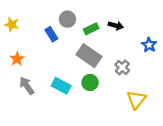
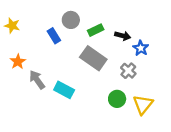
black arrow: (116, 26) -> (123, 36), moved
blue star: (149, 45) -> (141, 48), moved
green circle: (90, 82) -> (117, 99), moved
gray arrow: (27, 86) -> (37, 80), moved

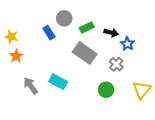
yellow star: (12, 26) -> (11, 37), moved
gray arrow: (37, 80) -> (31, 86), moved
yellow triangle: (143, 105) -> (142, 90), moved

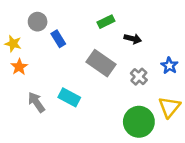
gray circle: (64, 18) -> (38, 22), moved
green rectangle: (87, 28) -> (106, 22), moved
blue star: (127, 44) -> (169, 66), moved
green circle: (106, 90) -> (139, 122), moved, size x1.6

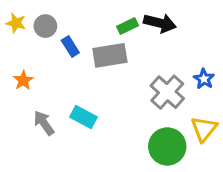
black arrow: (133, 39) -> (160, 23), moved, size x1.5
yellow star: (13, 44) -> (16, 23), moved
gray rectangle: (101, 63) -> (110, 55), moved, turned -44
gray cross: (139, 77) -> (167, 92), size x1.6

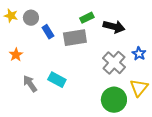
black arrow: (160, 23) -> (114, 27), moved

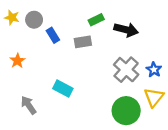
gray rectangle: (75, 38) -> (83, 42), size x0.7
blue star: (139, 54) -> (154, 70), moved
gray arrow: (30, 84) -> (29, 105), moved

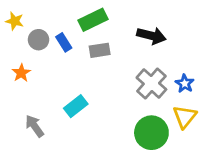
gray circle: (34, 20) -> (39, 40), moved
green rectangle: (96, 20) -> (93, 20), moved, size x1.5
cyan rectangle: (63, 88) -> (76, 106), turned -66

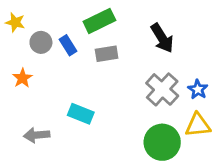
black arrow: (151, 36) -> (162, 38), turned 44
cyan rectangle: (76, 106) -> (81, 114), turned 60
yellow triangle: (185, 117) -> (198, 125), turned 45
gray arrow: (35, 126) -> (37, 135), turned -60

